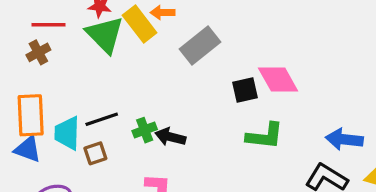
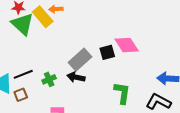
gray rectangle: (200, 46) -> (80, 60), moved
green L-shape: (265, 136) -> (122, 93), moved, turned -85
black arrow: (170, 137) -> (76, 77), moved

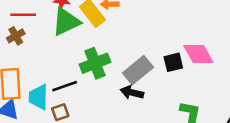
green triangle: (22, 24) -> (66, 22), turned 50
green cross: (49, 79) -> (95, 63), moved, size x1.6

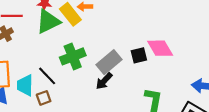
black line: (65, 86) -> (47, 76), turned 66
black arrow: (132, 92) -> (104, 81), turned -60

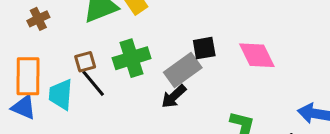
black square: (139, 55) -> (204, 48), moved
brown square: (44, 98) -> (85, 62), moved

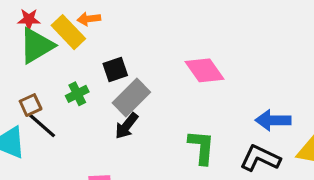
black square: (204, 48) -> (115, 69), moved
green cross: (132, 58) -> (77, 94), size x0.6

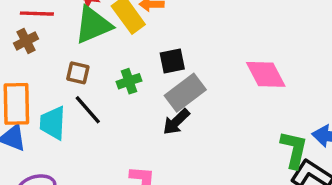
brown square: (31, 105) -> (78, 73), moved, turned 30
green L-shape: (201, 147) -> (294, 150), moved

